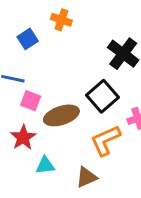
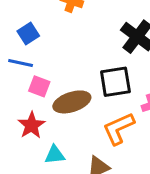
blue square: (28, 39) -> (28, 33), moved
black square: (103, 96) -> (115, 82), turned 32

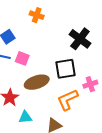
pink square: (39, 86) -> (22, 58), moved

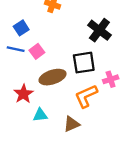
pink square: (22, 58) -> (37, 51), turned 32

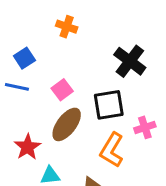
pink square: (37, 51) -> (62, 90), moved
brown ellipse: (53, 77) -> (67, 124), turned -35
orange L-shape: (86, 96) -> (112, 150), turned -35

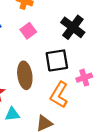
pink square: (62, 90) -> (28, 31), moved
brown ellipse: (67, 124) -> (25, 75), turned -45

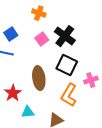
black cross: (73, 27) -> (65, 36), moved
black square: (57, 60) -> (67, 65), turned 35

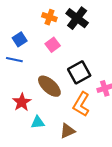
black cross: (65, 36) -> (77, 18), moved
black square: (67, 65) -> (79, 72), turned 35
brown ellipse: (39, 78) -> (49, 86), turned -40

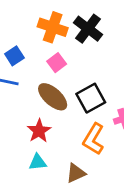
orange cross: (49, 17) -> (53, 27), size x1.5
brown ellipse: (49, 86) -> (53, 97), moved
red star: (22, 102) -> (39, 131), moved

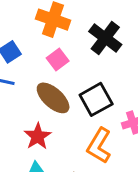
black cross: (88, 29) -> (105, 38), moved

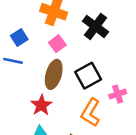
brown ellipse: (53, 98) -> (54, 74), turned 64

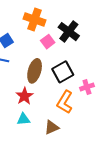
pink square: (57, 44) -> (48, 42), moved

